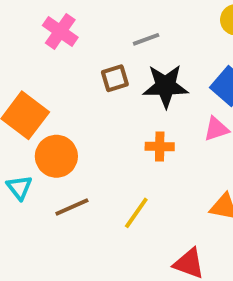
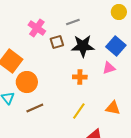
pink cross: (60, 31) -> (37, 28), moved
yellow line: (136, 213) -> (79, 111), moved

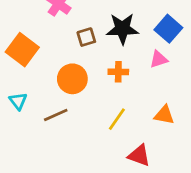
brown square: (57, 42) -> (86, 37), moved
orange circle: (27, 82) -> (72, 79), moved

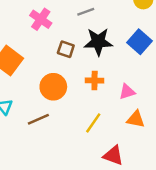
brown square: (86, 37) -> (66, 49), turned 35
pink triangle: (159, 59) -> (127, 92), moved

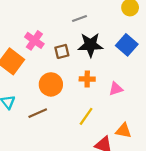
pink cross: (41, 19) -> (34, 40), moved
brown square: (66, 49) -> (62, 51), turned -32
orange triangle: (136, 119) -> (123, 131), moved

